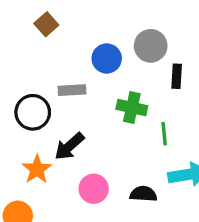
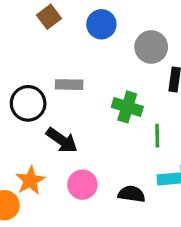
blue circle: (107, 58) -> (101, 24), moved
black arrow: (69, 146) -> (62, 140), turned -108
orange star: (37, 169) -> (30, 180), moved

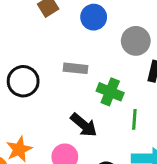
gray rectangle: (69, 85) -> (75, 68), moved
black arrow: (62, 140) -> (84, 125), moved

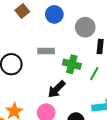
green line: (134, 119) -> (94, 74), moved, turned 32
black arrow: (84, 125) -> (56, 89), turned 102

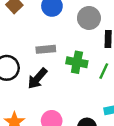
black arrow: (56, 89) -> (37, 78), moved

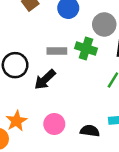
green cross: (77, 62) -> (86, 48), moved

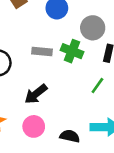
black arrow: (45, 80) -> (36, 94), moved

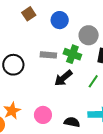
black arrow: (36, 94) -> (63, 78), moved

